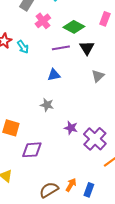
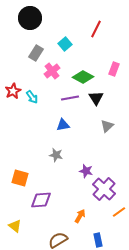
purple star: (71, 128) -> (86, 171), moved
orange arrow: (71, 185) -> (80, 216), moved
blue rectangle: (89, 190) -> (98, 240), turned -32

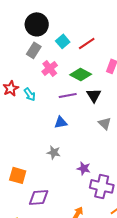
black circle: (30, 18) -> (37, 24), moved
red line: (96, 29) -> (87, 43), moved, turned 30
gray triangle: (107, 126) -> (105, 123), turned -32
purple cross: (104, 189) -> (102, 186), turned -30

